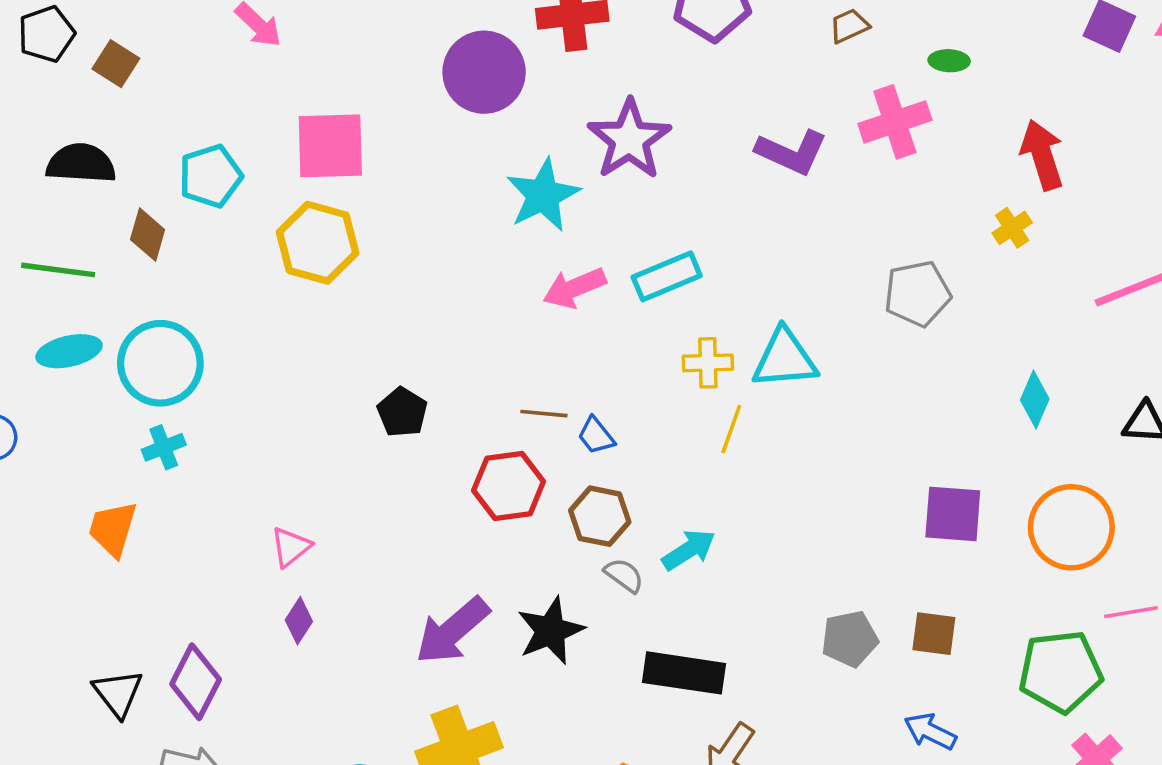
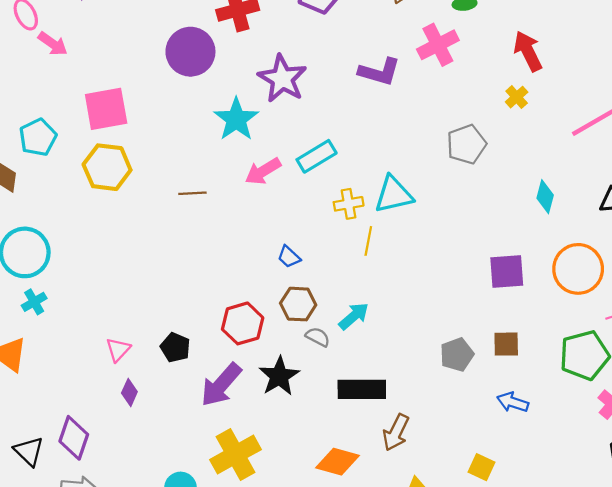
black pentagon: (402, 412) -> (175, 348), moved
brown line: (544, 414) -> (192, 193), moved
red hexagon: (509, 486) -> (243, 323), moved

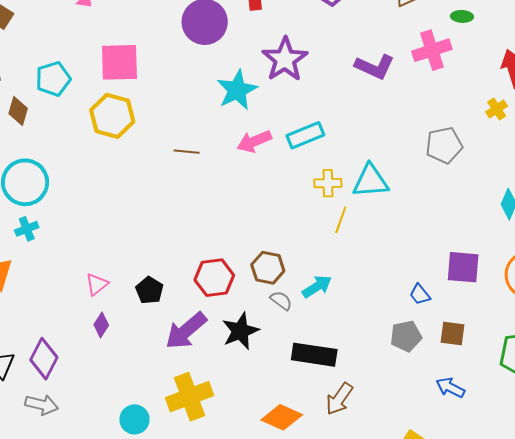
blue trapezoid: (289, 257) -> (420, 294), moved

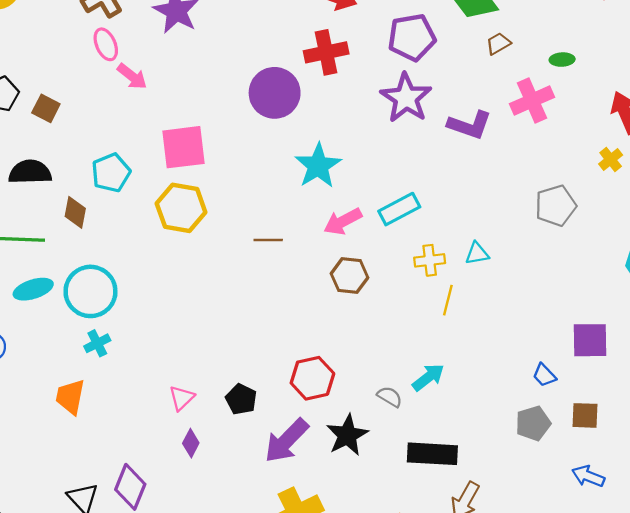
purple star: (285, 59) -> (406, 98), moved
cyan triangle: (370, 181) -> (477, 253), size x0.6
brown hexagon: (268, 268) -> (349, 276), moved

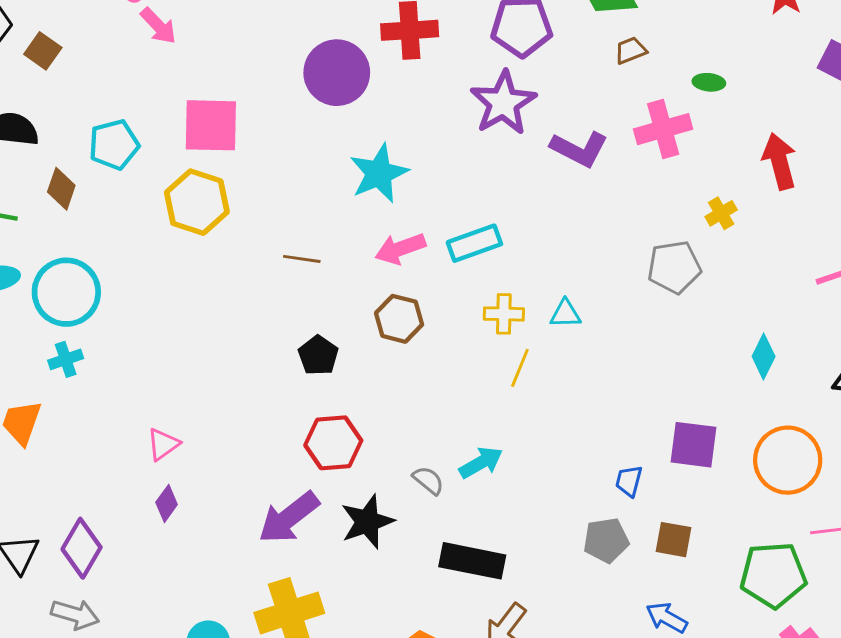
yellow cross: (611, 160) -> (721, 213), moved
blue trapezoid: (544, 375) -> (629, 481), turned 50
black pentagon: (241, 399) -> (318, 355), moved

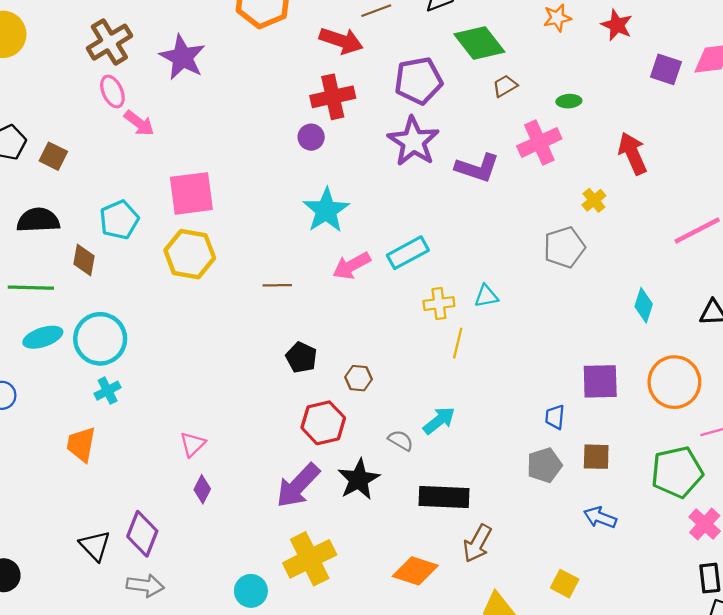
purple circle: (337, 73) -> (311, 137), moved, size x0.5
brown hexagon: (399, 319) -> (358, 378), moved, size x0.7

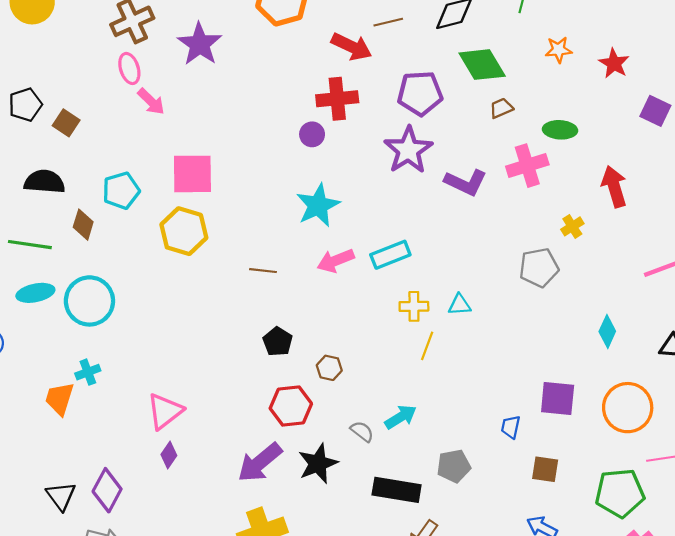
green ellipse: (569, 101) -> (560, 130), size x1.4
cyan cross: (108, 391) -> (88, 372), moved
pink triangle: (193, 444) -> (165, 411), size x1.5
gray pentagon: (544, 465) -> (454, 466), moved

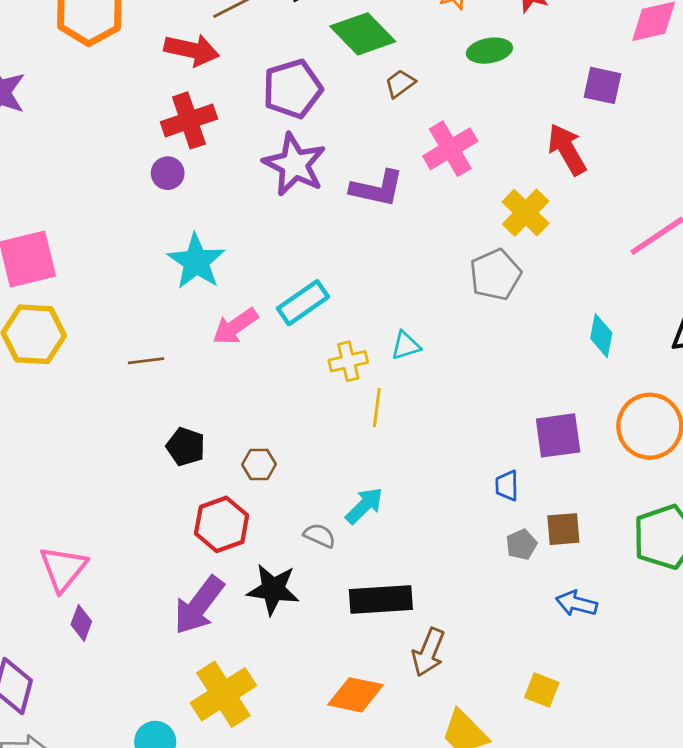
purple square: (655, 111) -> (603, 85), moved
green ellipse: (560, 130) -> (489, 51), moved
yellow cross: (572, 226) -> (526, 213), size x1.6
black star: (318, 464) -> (273, 589), turned -30
gray pentagon: (454, 466) -> (521, 545), moved, size x0.7

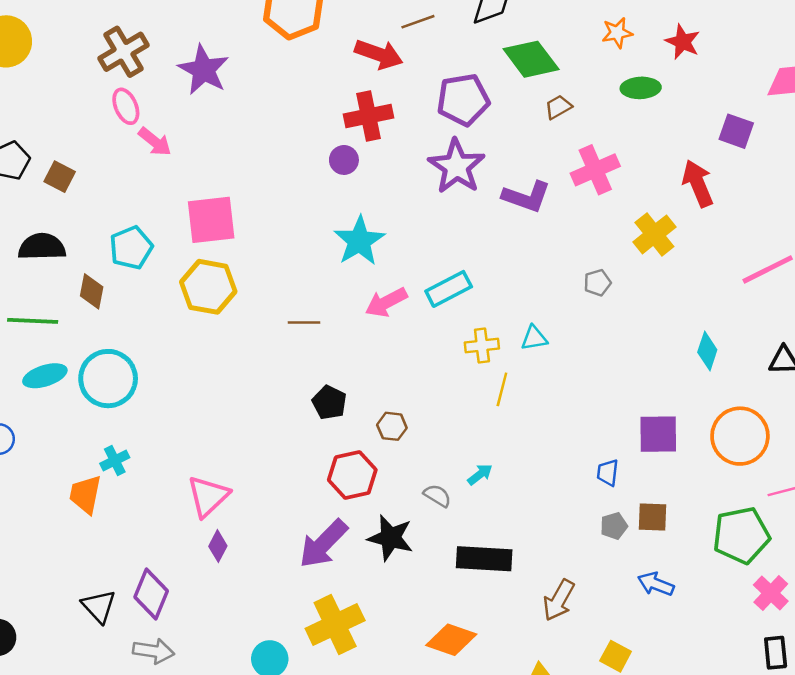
gray pentagon: (495, 275) -> (597, 283), moved, size x0.6
cyan arrow: (364, 506) -> (480, 474), size x0.7
brown arrow: (428, 652) -> (559, 600), moved

